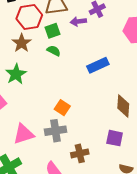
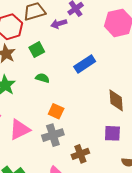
green square: (52, 31) -> (37, 50), moved
green semicircle: (54, 51) -> (42, 78), moved
pink triangle: (24, 134) -> (20, 129), moved

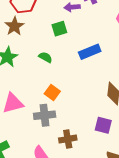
green square: (37, 50) -> (59, 29), moved

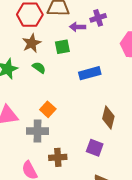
brown star: (14, 26) -> (32, 43), moved
green semicircle: (45, 57) -> (39, 68), moved

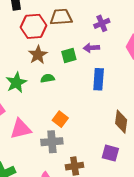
purple arrow: (78, 27) -> (91, 48), moved
green semicircle: (39, 68) -> (48, 78), turned -40
blue rectangle: (90, 73) -> (99, 79), turned -65

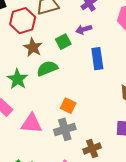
green semicircle: (48, 78) -> (47, 68), size x1.5
pink triangle: (21, 129) -> (31, 123), turned 30

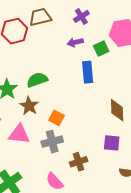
green square: (63, 42) -> (101, 48), moved
brown star: (33, 47) -> (29, 106), moved

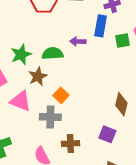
purple arrow: (75, 42) -> (78, 41), moved
blue rectangle: (88, 72) -> (101, 26), moved

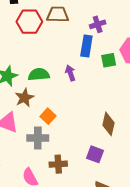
purple arrow: (78, 41) -> (70, 73), moved, turned 70

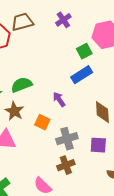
blue rectangle: (86, 46) -> (82, 75), moved, turned 65
purple arrow: (70, 73) -> (59, 99), moved
gray cross: (38, 138) -> (67, 139), moved

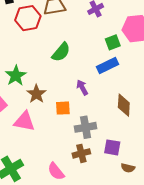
green semicircle: (22, 85) -> (61, 52), moved, turned 145
orange square: (42, 122) -> (63, 108), turned -35
purple square: (98, 145) -> (112, 147), moved

